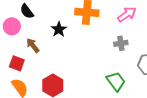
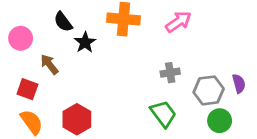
black semicircle: (27, 11) -> (63, 22), moved
gray cross: (121, 43) -> (170, 73), moved

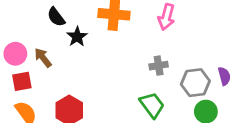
pink arrow: (178, 22) -> (166, 17), turned 140
pink circle: (21, 38) -> (15, 54), moved
red square: (27, 89) -> (22, 81), turned -30

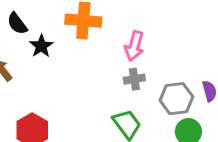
pink arrow: (166, 17) -> (134, 46), moved

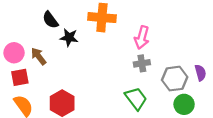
black star: (41, 46) -> (69, 38), turned -30

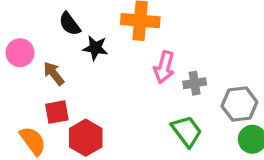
pink arrow: (142, 38) -> (164, 67), moved
pink circle: (14, 53) -> (20, 53), moved
red square: (20, 77) -> (57, 112), moved

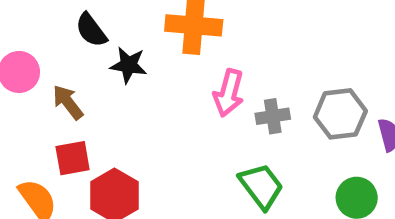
gray hexagon: (239, 104) -> (340, 114), moved

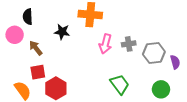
black semicircle: (91, 30) -> (28, 17), moved, turned 35
gray cross: (273, 116) -> (129, 44), moved

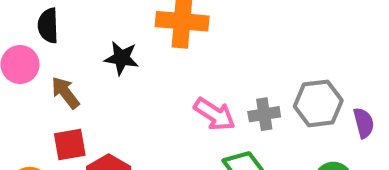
pink arrow: (105, 44) -> (215, 114), moved, turned -72
gray cross: (129, 44) -> (264, 114), moved

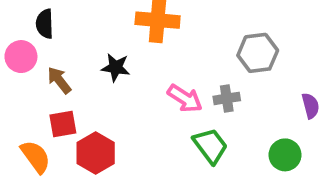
black star: (122, 58) -> (116, 67), moved
gray hexagon: (318, 103) -> (258, 53), moved

